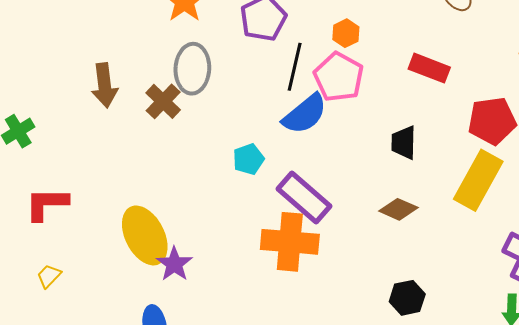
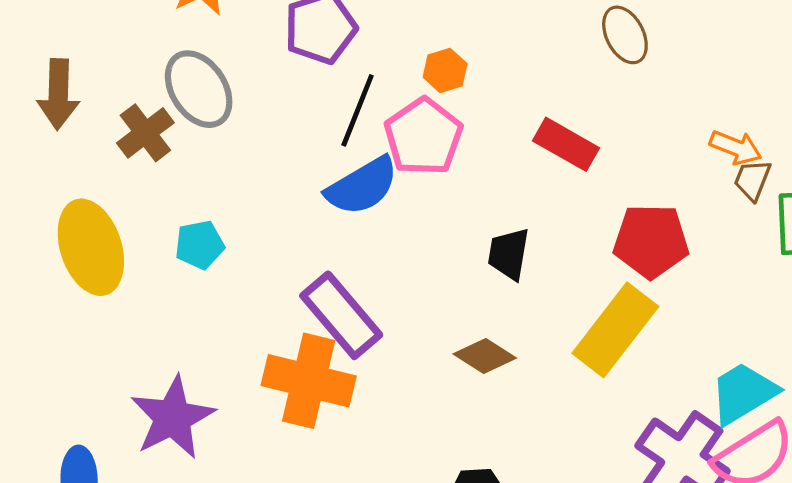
gray ellipse: (192, 69) -> (199, 89), turned -45
cyan pentagon: (248, 159) -> (200, 245), moved
yellow ellipse: (145, 235) -> (91, 247), moved
purple star: (174, 264) -> (173, 418), moved, size x1.5

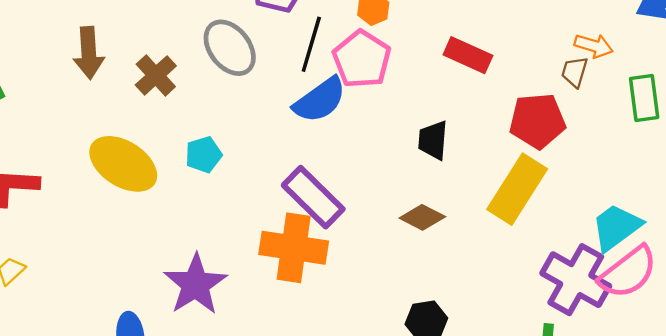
gray ellipse: (199, 89) -> (230, 48), moved
brown trapezoid: (752, 180) -> (575, 72), moved
yellow ellipse: (91, 247) -> (123, 164), turned -34

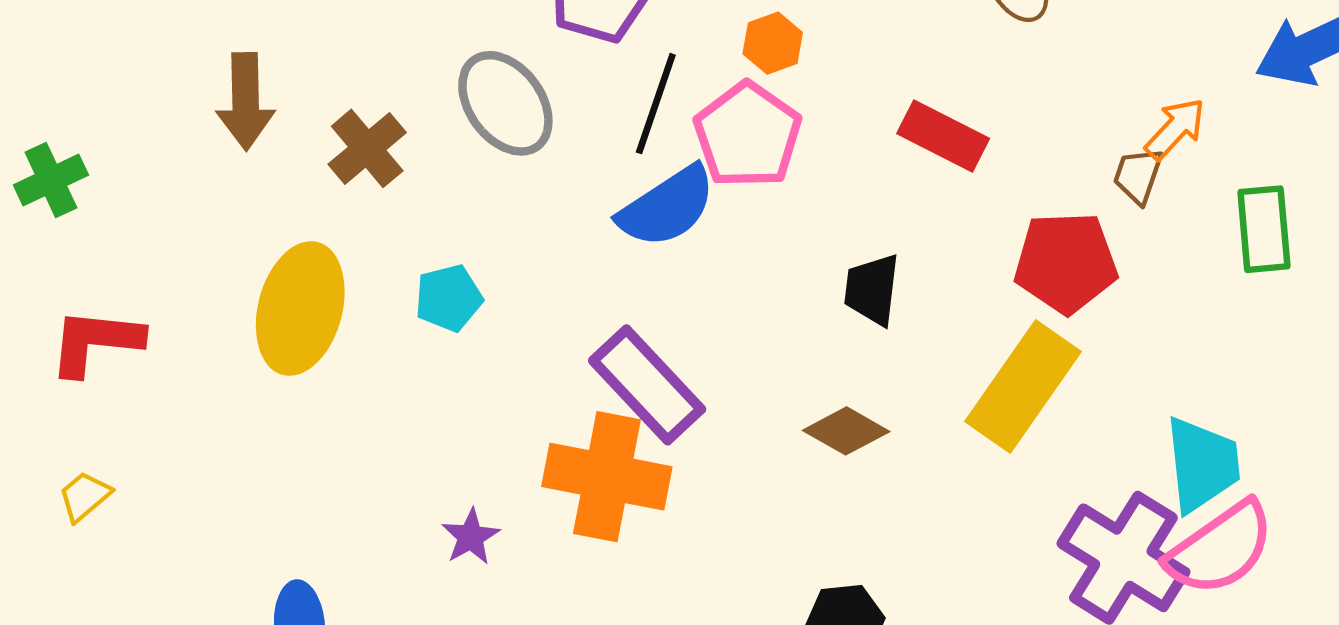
orange arrow: (594, 46) -> (1175, 129), turned -66
yellow ellipse: (123, 164) -> (300, 309), turned 70
cyan trapezoid: (616, 227) -> (1202, 464), turned 118
purple star: (195, 284) -> (471, 537), moved, size x0.5

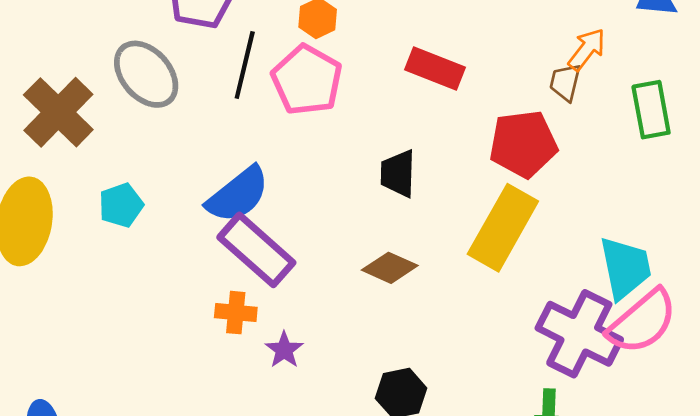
brown cross: (367, 148) -> (58, 112), size x1.4
blue semicircle: (667, 207) -> (238, 195), moved
orange cross: (607, 477) -> (236, 313), size x0.5
purple star: (471, 537) -> (284, 350), moved

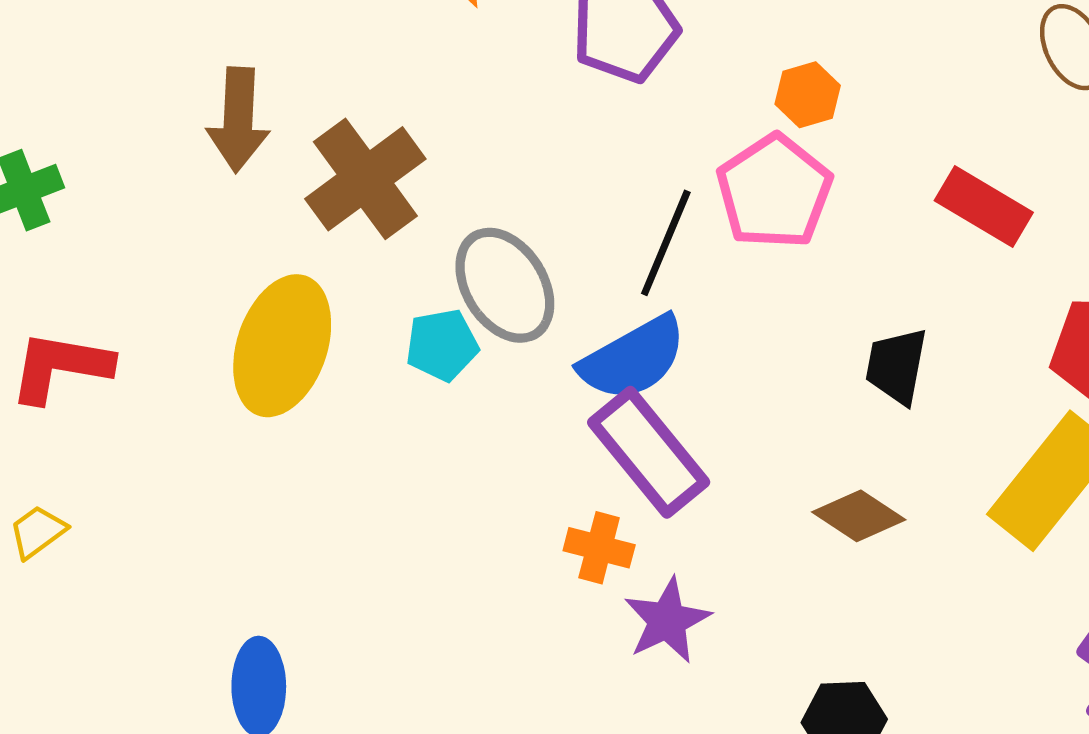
black line: (245, 65) -> (666, 243), moved
gray ellipse: (146, 74) -> (505, 285), moved
purple star: (284, 350) -> (667, 621), size x1.4

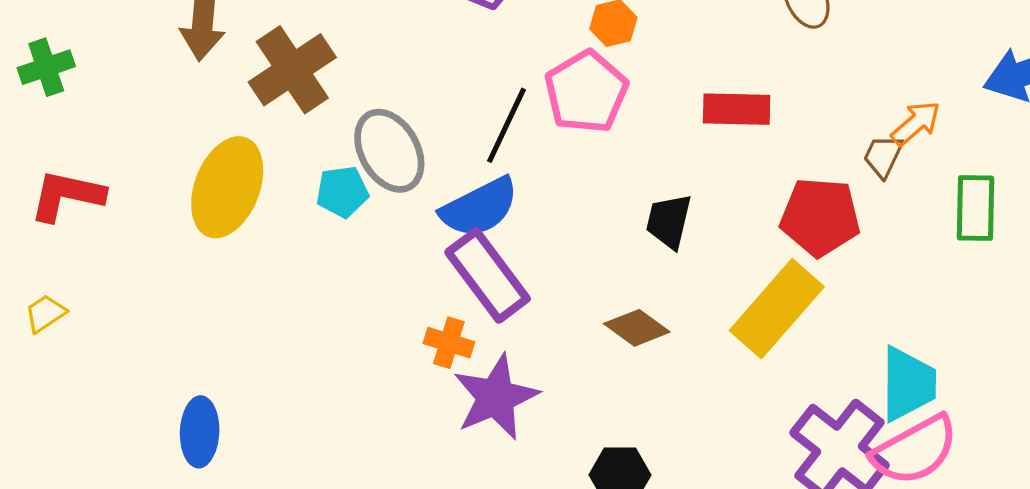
red rectangle: (984, 207) -> (737, 109), turned -32
purple star: (667, 621) -> (496, 397), size x1.4

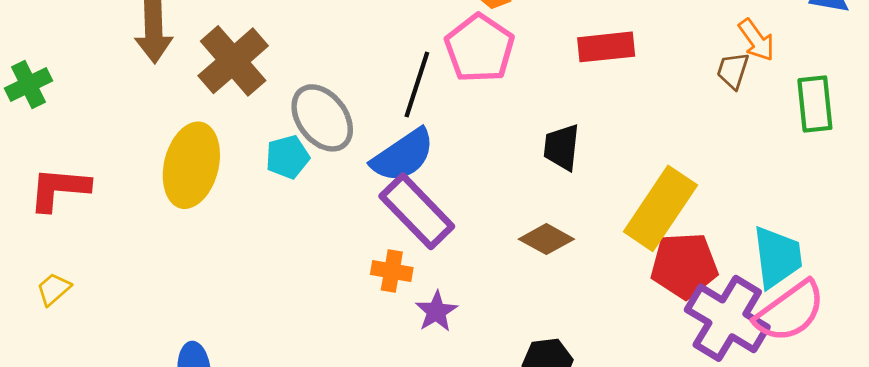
orange arrow: (916, 123) -> (756, 40), turned 102
red pentagon: (820, 217) -> (684, 265), moved
purple star: (496, 397) -> (436, 311), size x0.6

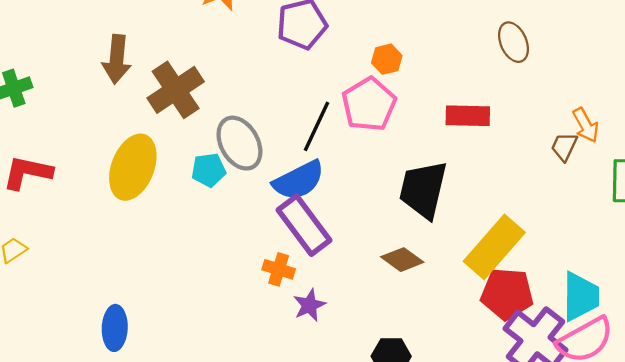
black trapezoid: (562, 147) -> (423, 189), size x1.6

